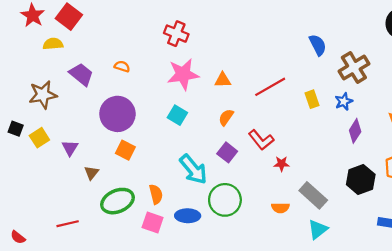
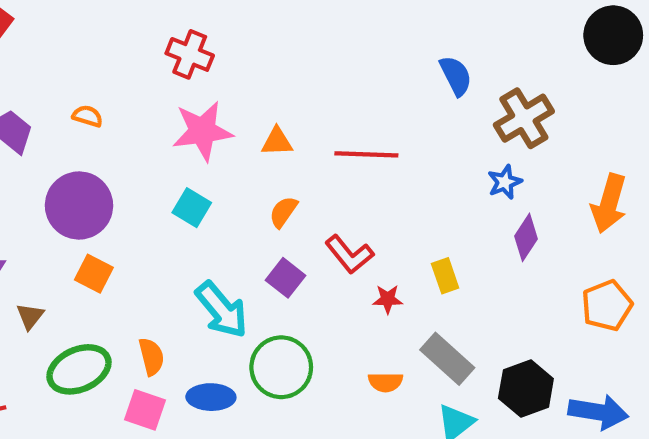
red line: (270, 87) -> (366, 154), turned 32
yellow rectangle: (312, 99) -> (445, 276), moved
black hexagon: (361, 180) -> (526, 389), moved

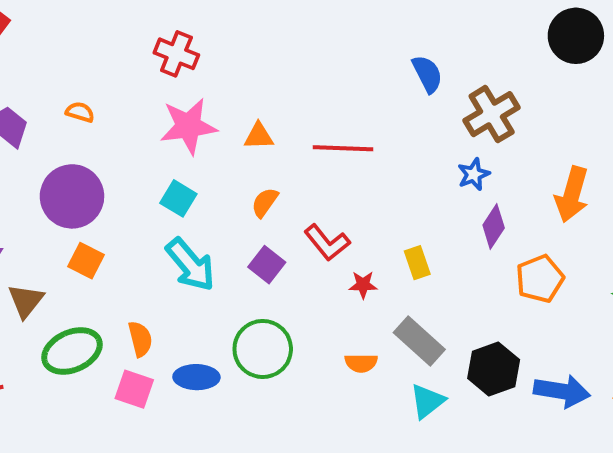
orange pentagon: (607, 306) -> (540, 279), moved
cyan arrow: (222, 310) -> (190, 265), moved
brown triangle: (30, 316) -> (26, 301), size x1.4

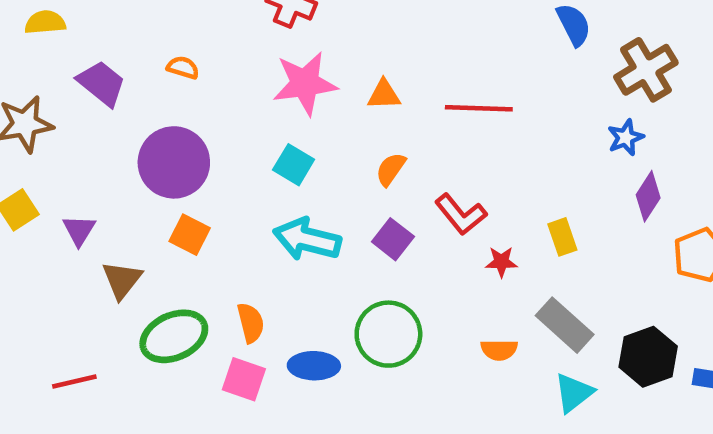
cyan arrow: (190, 265) -> (307, 239), turned 144

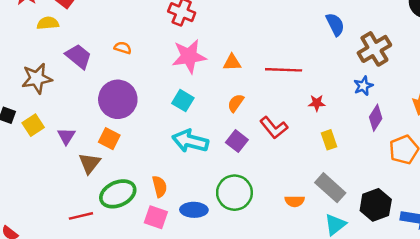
orange square: (190, 235) -> (109, 139), moved
red star: (501, 262) -> (317, 103), moved
red line: (74, 382) -> (81, 216), moved

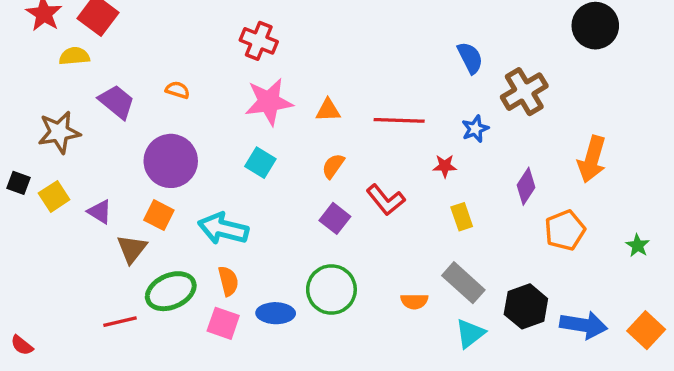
blue star: (363, 86) -> (475, 129), moved
purple triangle: (66, 136) -> (100, 212), turned -30
cyan arrow: (190, 141) -> (223, 229), moved

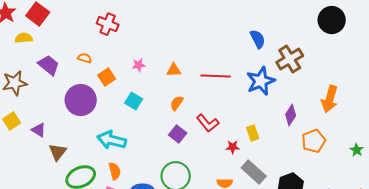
red cross: (259, 41) -> (108, 24), moved
pink star: (269, 102) -> (139, 65), size x0.5
blue star: (475, 129) -> (261, 81), size x1.8
red star: (445, 166) -> (233, 147), moved
orange square: (159, 215) -> (107, 77), moved, turned 30

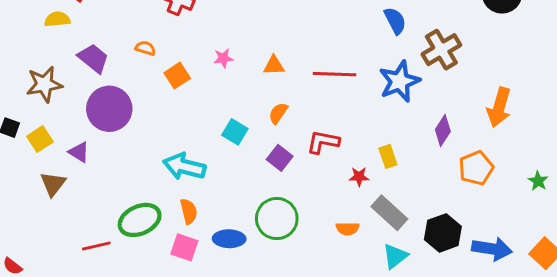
purple circle: (81, 100) -> (109, 109), moved
cyan square: (134, 101) -> (235, 132), moved
red L-shape: (208, 123) -> (323, 142), turned 140
brown triangle: (58, 152) -> (53, 184), moved

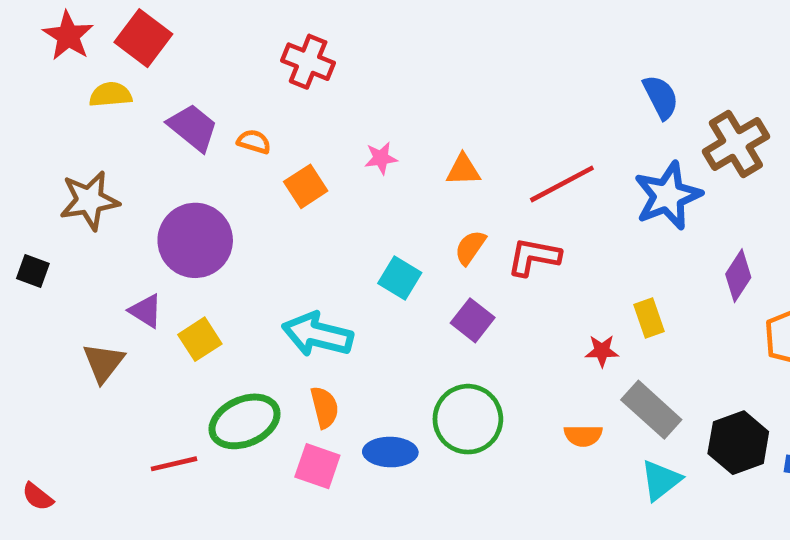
purple trapezoid: (93, 58) -> (193, 128), moved
red line: (335, 74) -> (562, 184), turned -30
yellow square: (40, 139) -> (200, 339), moved
red L-shape: (323, 142) -> (534, 257), moved

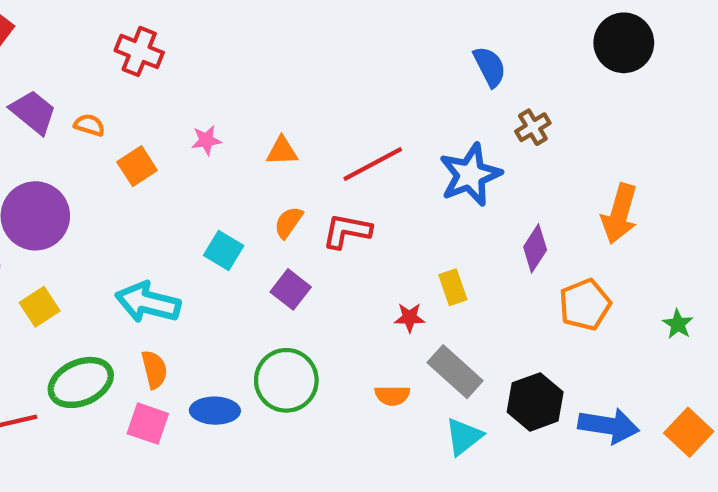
blue semicircle: (661, 97) -> (490, 67), moved
brown cross: (736, 144) -> (533, 127), size x0.6

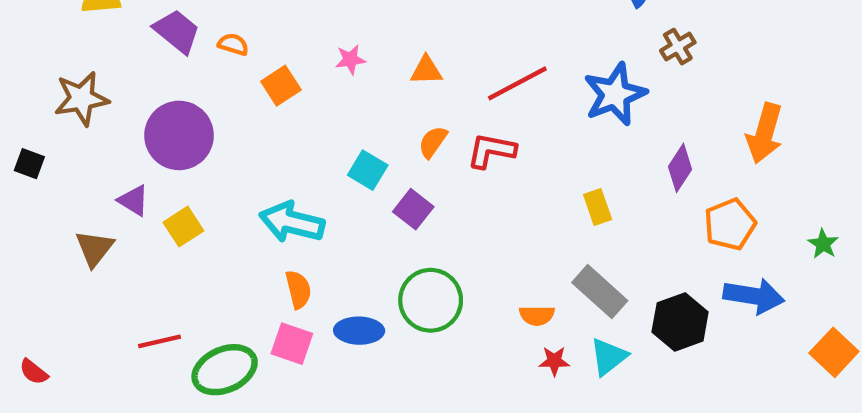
purple square: (291, 289) -> (413, 209), moved
red star: (410, 318) -> (554, 361), moved
green ellipse: (81, 382) -> (225, 370), moved
blue arrow: (609, 426) -> (754, 296), moved

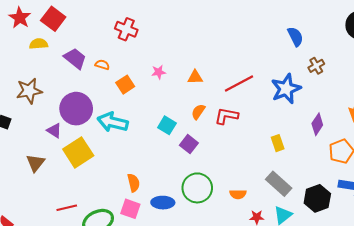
purple triangle: (133, 200) -> (54, 130), moved
cyan arrow: (292, 222) -> (113, 122), moved
yellow square: (183, 227) -> (78, 152), size x1.6
orange semicircle: (537, 315) -> (238, 194), moved

